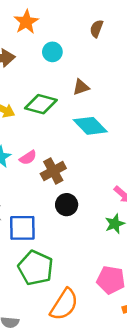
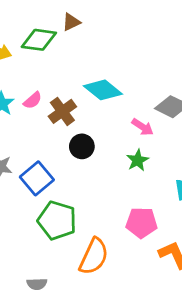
brown triangle: (81, 87) -> (71, 22), moved
cyan diamond: (90, 126) -> (103, 90), moved
blue square: (22, 228) -> (37, 178), turned -32

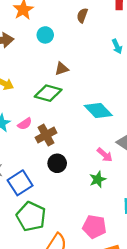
green diamond: (39, 40) -> (48, 93), moved
cyan diamond: (103, 90) -> (98, 111), moved

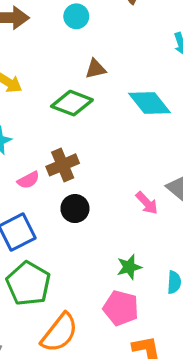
cyan diamond: (98, 111) -> (150, 103), moved
pink semicircle: (25, 124) -> (28, 180), moved
green star: (98, 179) -> (129, 267), moved

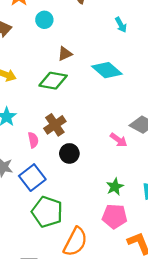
pink semicircle: (28, 180) -> (33, 140), turned -63

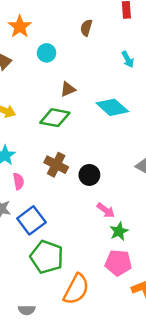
brown cross: (55, 125) -> (56, 165), turned -30
pink semicircle: (33, 140) -> (18, 181), moved
pink arrow: (118, 140) -> (106, 210), moved
black circle: (69, 153) -> (89, 175), moved

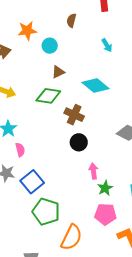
orange star: (20, 27) -> (27, 31), moved, turned 30
cyan circle: (47, 53) -> (50, 46), moved
brown cross: (56, 165) -> (74, 115), moved
pink arrow: (106, 210) -> (93, 171), turned -133

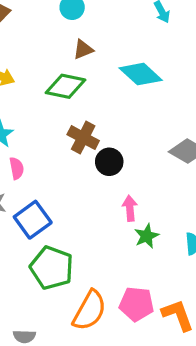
brown cross: (74, 115) -> (83, 138), moved
pink pentagon: (105, 214) -> (136, 304), moved

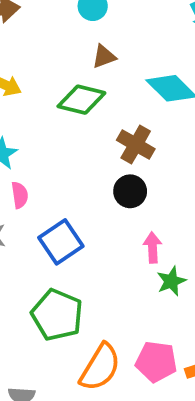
brown cross: (83, 138) -> (136, 145), moved
blue square: (33, 220) -> (61, 242), moved

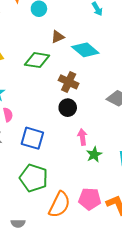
brown triangle: (104, 57) -> (58, 37), moved
blue square: (61, 242) -> (32, 138), turned -35

